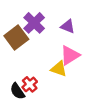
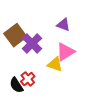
purple cross: (34, 23) -> (32, 43), moved

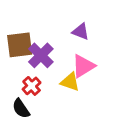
brown square: (15, 35) -> (20, 45), turned 30
red cross: (28, 79) -> (32, 86), moved

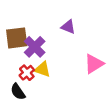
pink triangle: (83, 66) -> (94, 64), moved
yellow triangle: (70, 82) -> (42, 69), moved

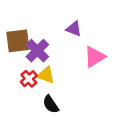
pink triangle: (94, 64) -> (95, 57), moved
black semicircle: (18, 92) -> (51, 104), moved

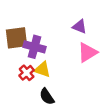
purple triangle: (74, 29) -> (80, 27), moved
purple cross: (37, 51) -> (34, 47), turned -30

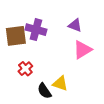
purple cross: (34, 47) -> (36, 30), moved
yellow triangle: (42, 69) -> (60, 83), moved

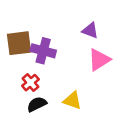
purple cross: (36, 30) -> (43, 51), moved
black semicircle: (44, 91) -> (37, 104), moved, turned 98

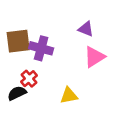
yellow triangle: (72, 100) -> (69, 96), turned -30
black semicircle: (37, 104) -> (17, 93), moved

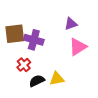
purple triangle: (86, 29) -> (71, 24), turned -40
black semicircle: (17, 93) -> (37, 81), moved

